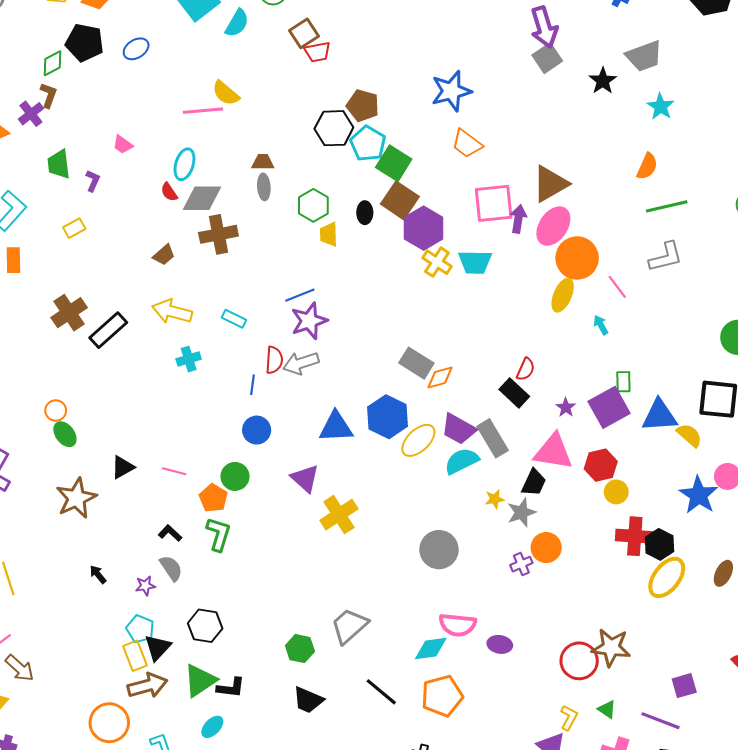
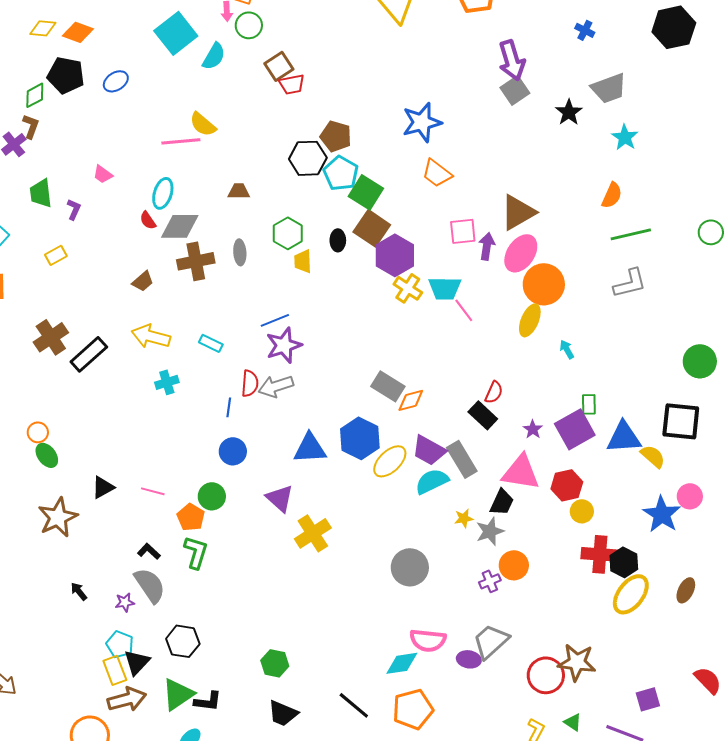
gray ellipse: (264, 187) -> (240, 252), moved
pink square: (494, 203) -> (463, 231), size x0.7
pink line: (617, 287) -> (464, 310), moved
gray semicircle: (171, 568) -> (150, 585), size x1.4
gray trapezoid: (349, 626) -> (491, 641), moved

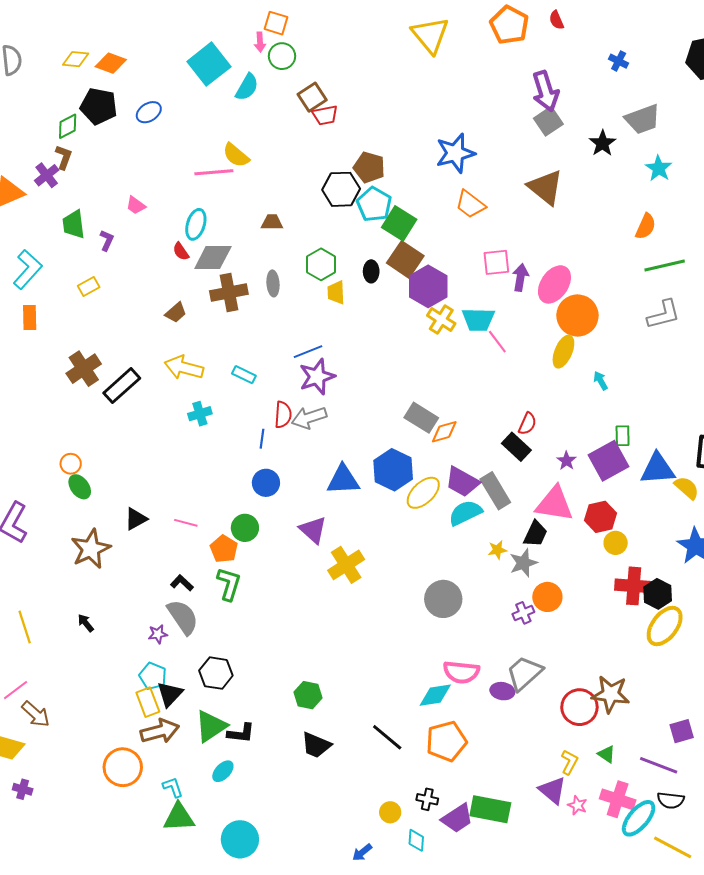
brown triangle: (518, 212) -> (545, 187), moved, turned -51
black arrow: (79, 591) -> (86, 623), moved

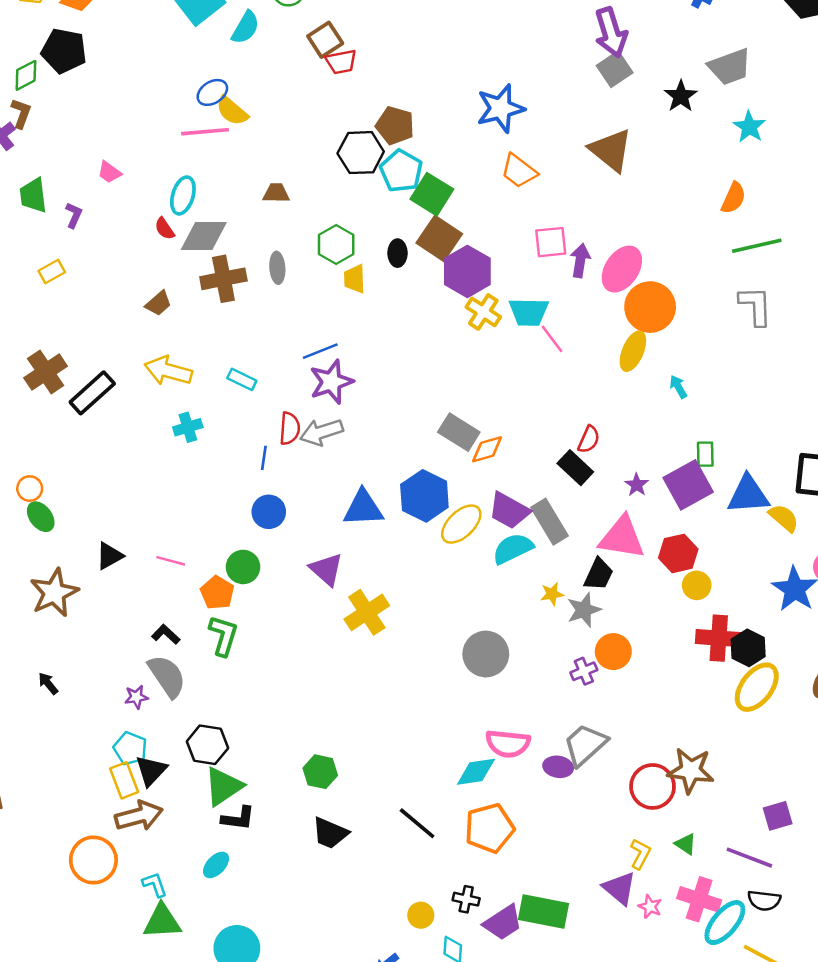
blue ellipse: (149, 112) -> (212, 92), moved
gray L-shape: (664, 315) -> (756, 306), turned -78
green triangle: (211, 726) -> (223, 786), moved

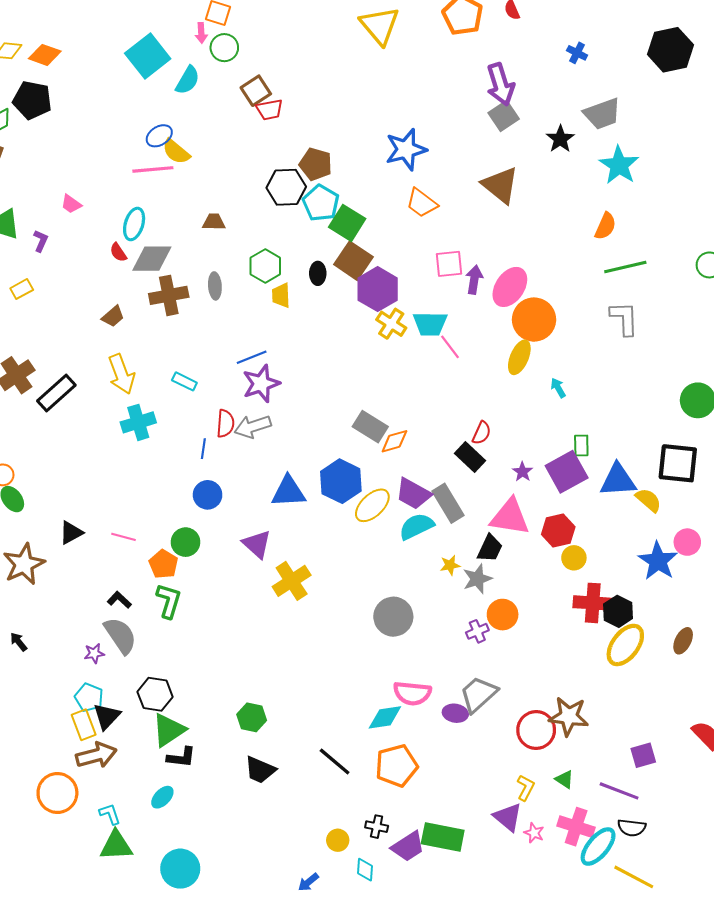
cyan star: (749, 127) -> (619, 165), size x1.4
yellow arrow: (168, 371) -> (121, 374), turned -126
cyan cross: (188, 427) -> (138, 422), size x1.4

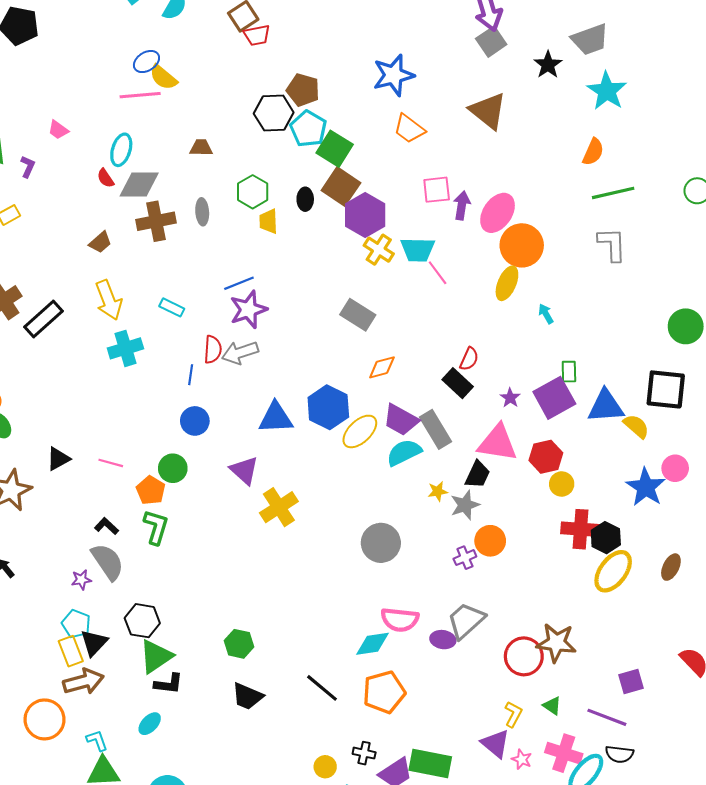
gray rectangle: (370, 427) -> (358, 315), moved

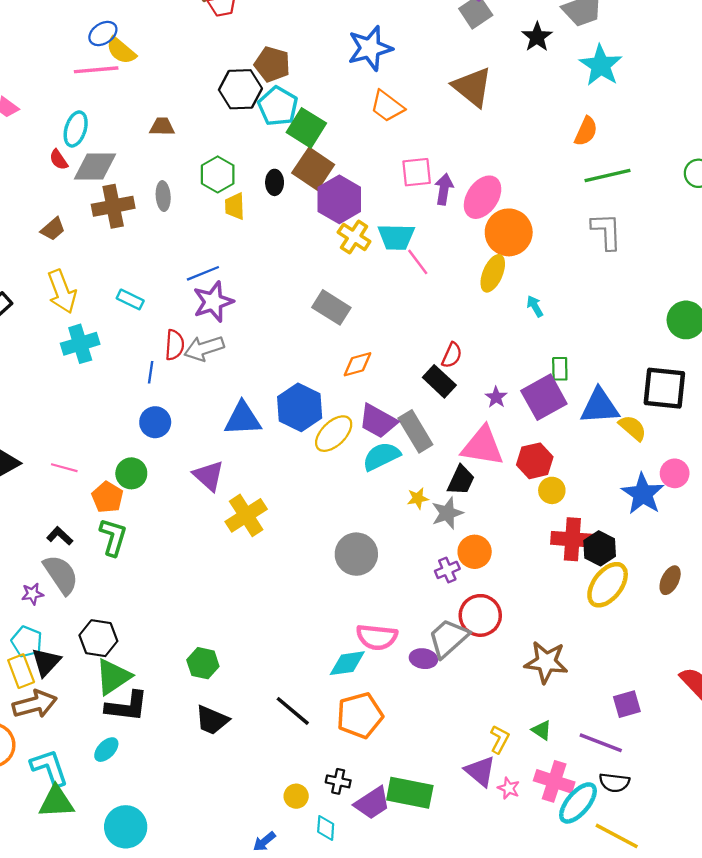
red circle: (524, 656) -> (480, 615), moved
black L-shape: (169, 684) -> (127, 706), size x1.4
cyan L-shape: (97, 740) -> (49, 768), size x1.6

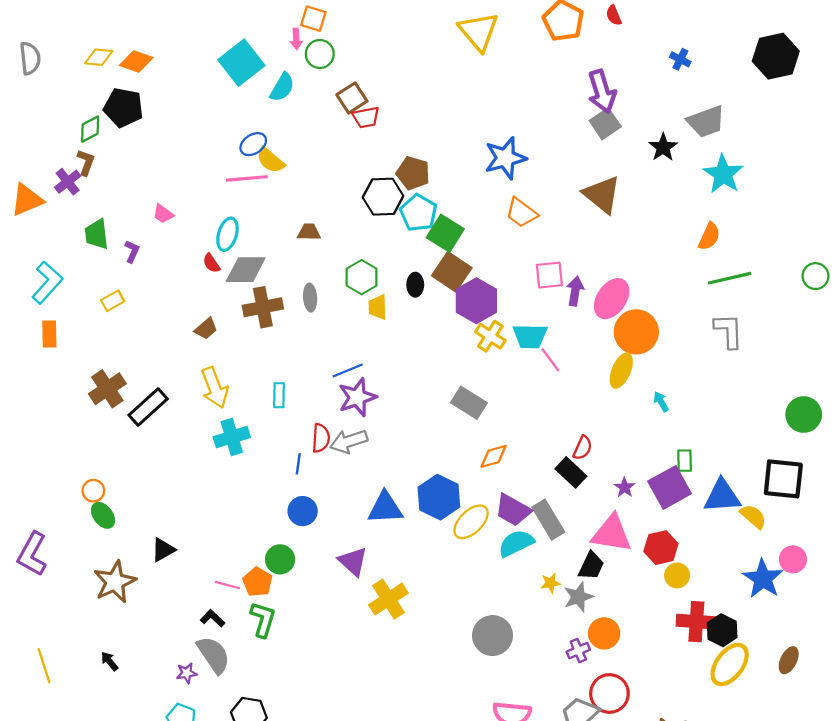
cyan rectangle: (130, 299) -> (279, 395), turned 65
pink line: (64, 468) -> (227, 585), moved

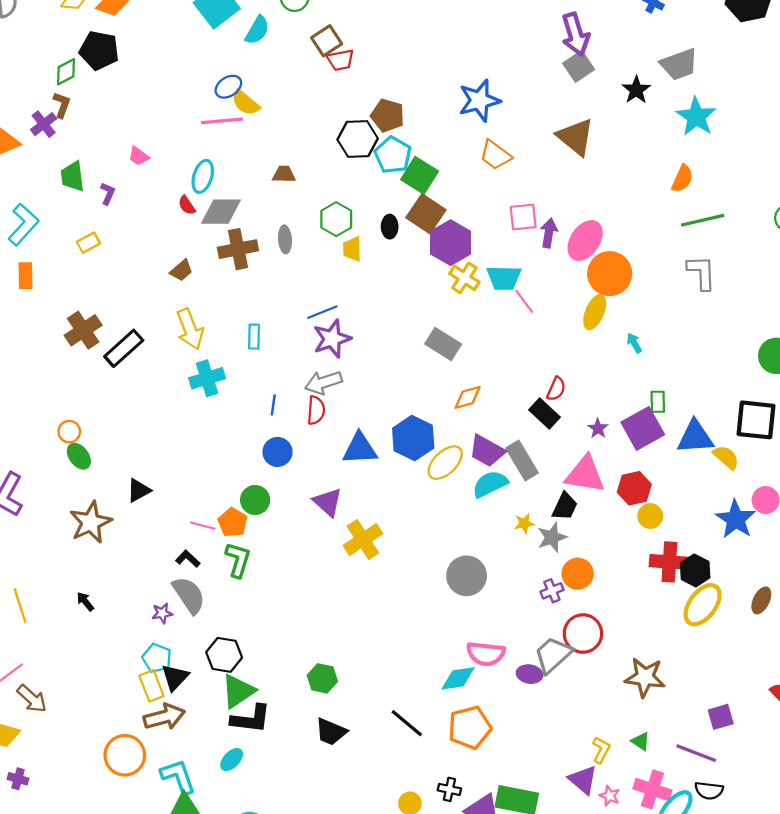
red semicircle: (321, 438) -> (316, 410), moved

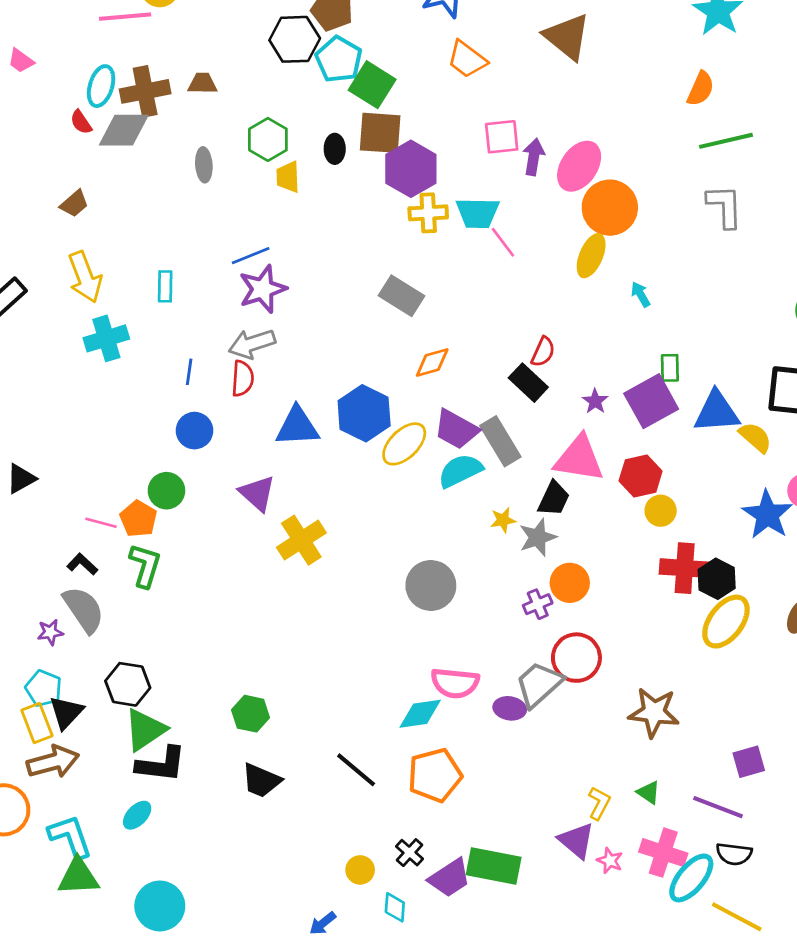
brown square: (426, 214) -> (380, 133), turned -30
brown cross: (238, 249) -> (145, 91), moved
yellow cross: (464, 278) -> (428, 213), turned -36
black cross: (449, 789) -> (410, 853), turned 30

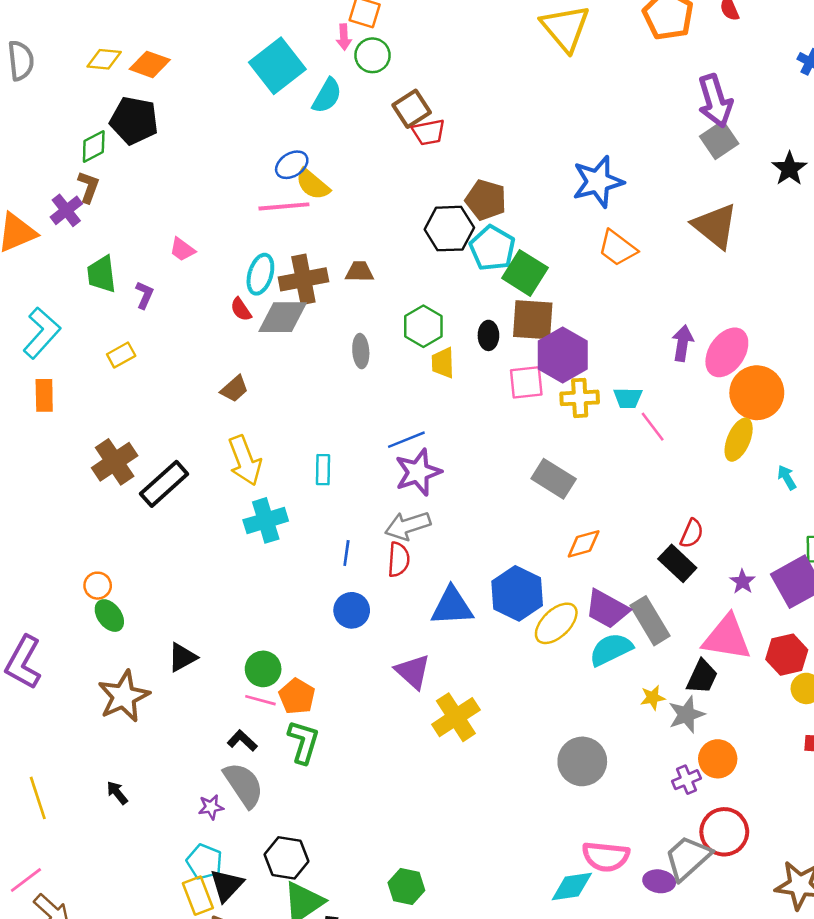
pink square: (502, 137) -> (526, 382), moved
cyan trapezoid: (478, 213) -> (628, 398), size x0.7
green circle: (166, 491) -> (263, 669), moved

